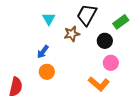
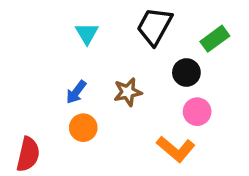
brown star: (72, 34) -> (128, 92), moved

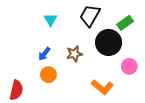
black circle: (186, 73) -> (109, 42), size x1.6
pink circle: (197, 112) -> (129, 66), moved

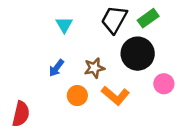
green rectangle: (125, 23) -> (148, 18), moved
orange circle: (48, 75) -> (77, 96), moved
orange L-shape: (102, 87) -> (115, 96), moved

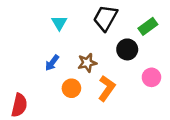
green rectangle: (148, 18) -> (148, 26), moved
black circle: (138, 54) -> (127, 49), size x0.7
orange L-shape: (115, 96) -> (107, 88), turned -95

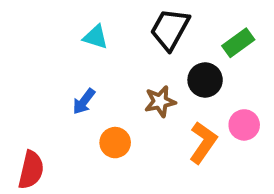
cyan triangle: (59, 23) -> (96, 37), turned -42
brown star: (87, 63) -> (160, 101), moved
orange L-shape: (107, 88) -> (203, 143), moved

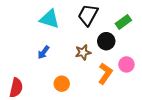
cyan triangle: (96, 37) -> (50, 19), size x1.5
orange circle: (115, 143) -> (62, 84), moved

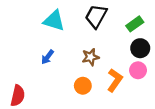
black circle: (106, 41) -> (140, 48), moved
orange circle: (62, 84) -> (83, 86), moved

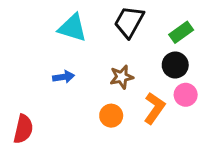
black circle: (140, 48) -> (175, 65), moved
blue arrow: (47, 57) -> (64, 77), turned -136

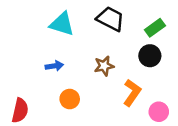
black trapezoid: (129, 22) -> (110, 19), turned 88
pink circle: (186, 95) -> (159, 112), moved
orange circle: (111, 116) -> (70, 99), moved

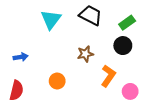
cyan triangle: (62, 24) -> (51, 19), turned 50
blue arrow: (54, 66) -> (21, 57), moved

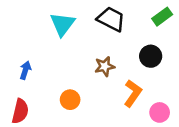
green rectangle: (127, 23) -> (162, 17), moved
blue arrow: (21, 57) -> (25, 70), turned -64

